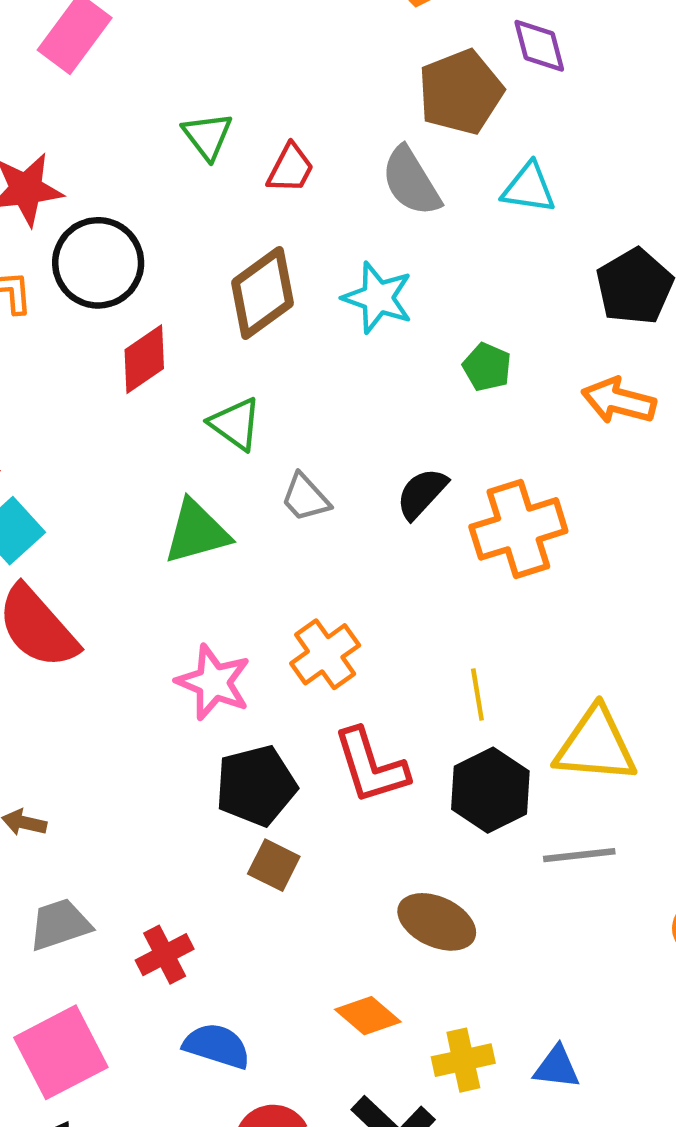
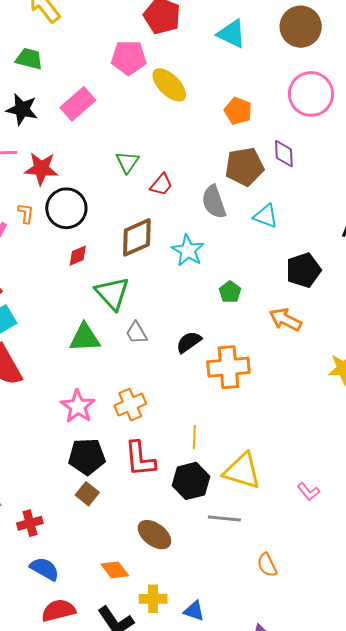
red diamond: (144, 359) -> (78, 256), size x0.7
green triangle: (235, 424) -> (112, 293), size x1.4

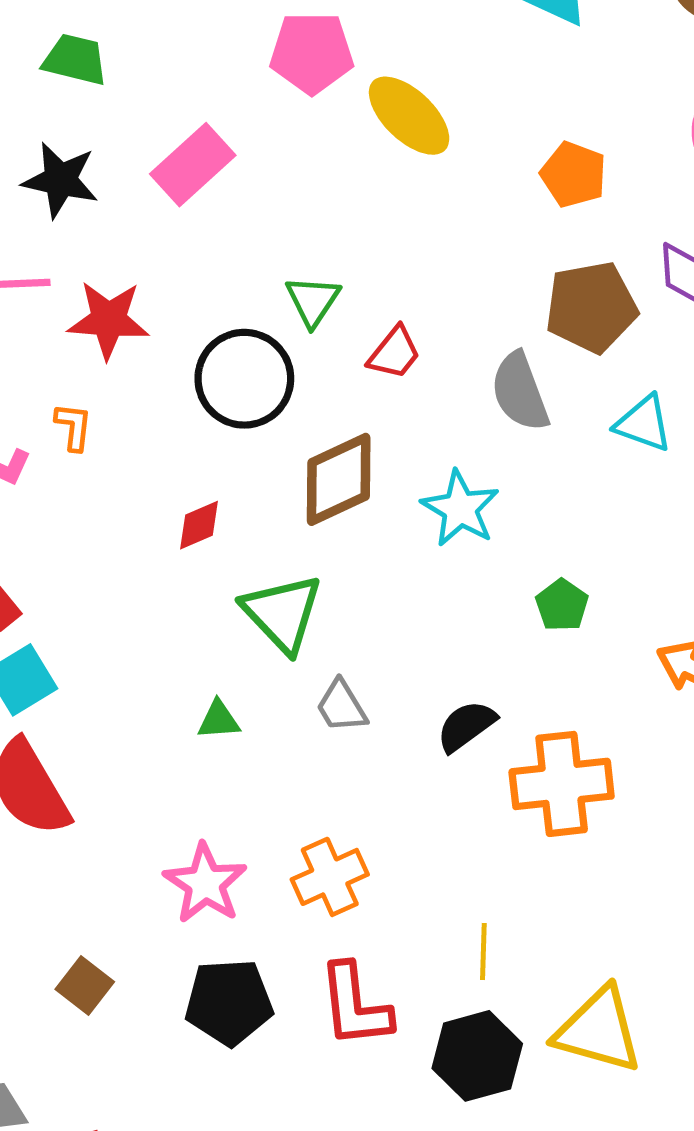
black circle: (66, 208) -> (244, 379), moved
green triangle: (85, 338) -> (219, 720), size x0.6
brown square: (87, 494) -> (85, 986), moved

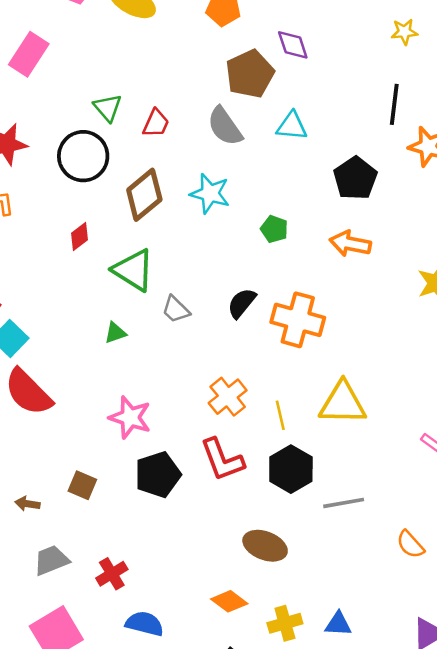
orange cross: (562, 784) -> (298, 320), turned 36
orange cross: (330, 877) -> (228, 397), moved
yellow triangle: (599, 1030) -> (343, 403), moved

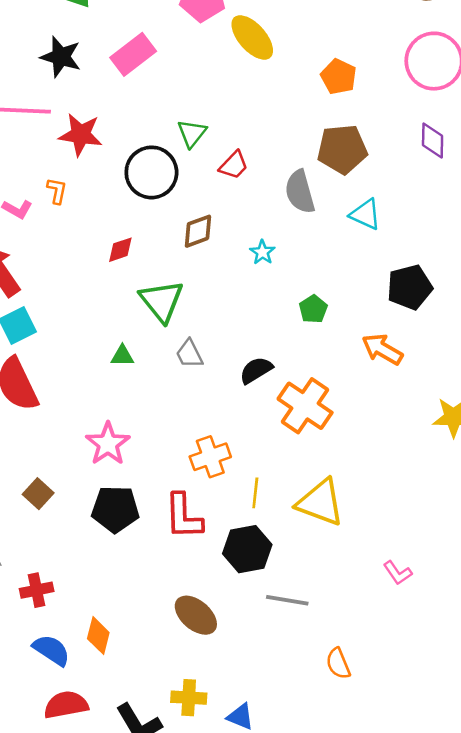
purple diamond: (293, 45) -> (433, 141), moved
cyan star: (210, 193) -> (262, 252), size x0.6
brown diamond: (144, 195) -> (198, 231), size x0.7
orange diamond: (229, 601) -> (98, 636), moved, turned 48

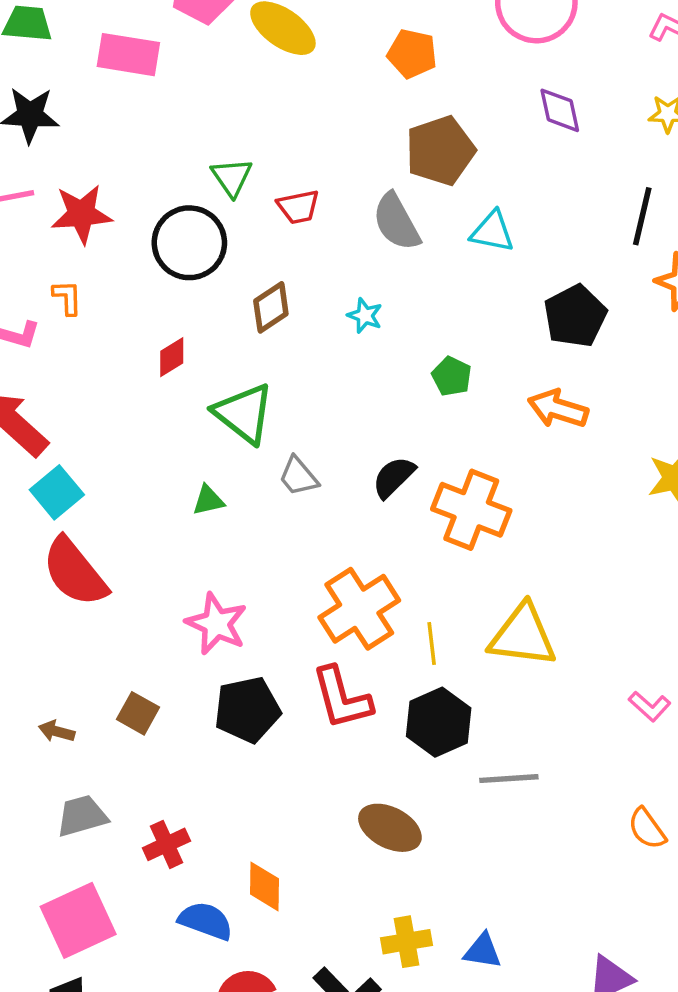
pink rectangle: (133, 54) -> (128, 55), moved, turned 60
red trapezoid: (234, 165) -> (298, 207), turned 48
orange cross: (210, 457) -> (359, 609), size x1.4
orange semicircle: (338, 664) -> (647, 829), moved

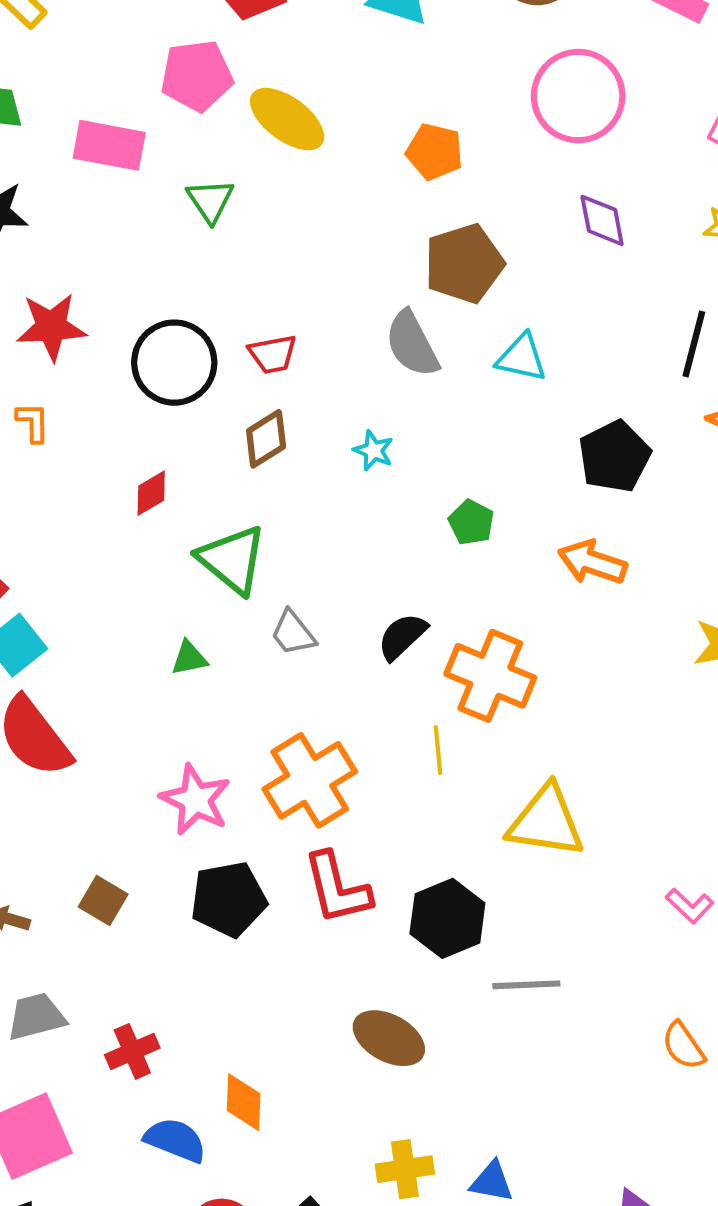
green triangle: (232, 177) -> (210, 201), moved
red trapezoid: (298, 207) -> (273, 354), moved
orange cross: (359, 609) -> (310, 780), moved
yellow line: (432, 644) -> (438, 750), moved

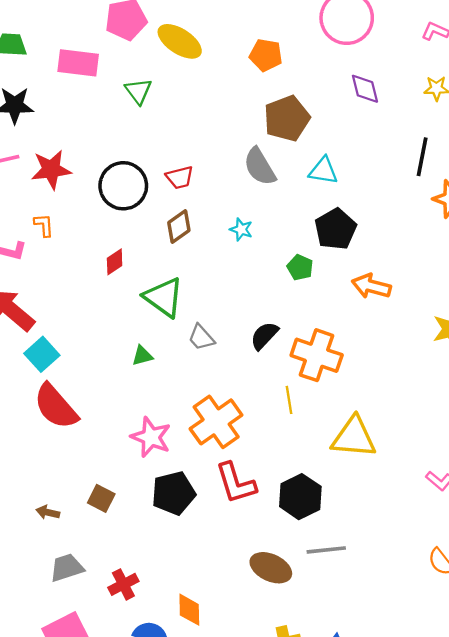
black pentagon: (614, 456) -> (335, 229), moved
gray line: (526, 985) -> (326, 550), moved

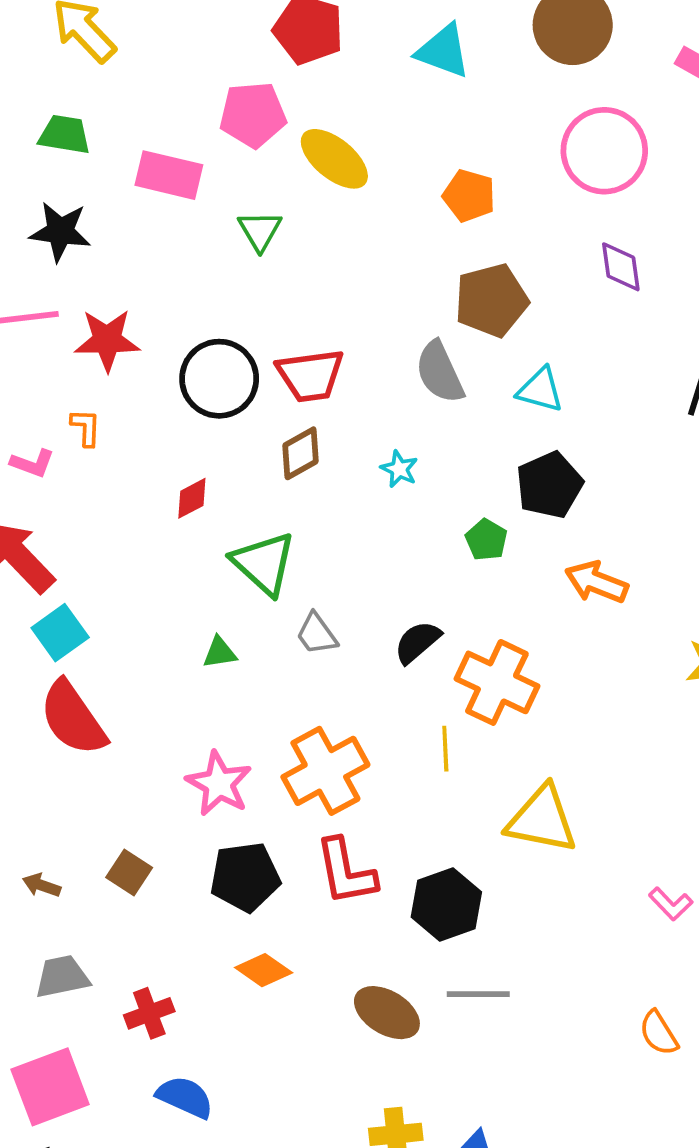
red trapezoid: (180, 177) -> (310, 375), size x1.5
orange diamond: (189, 610) -> (264, 970), moved, turned -60

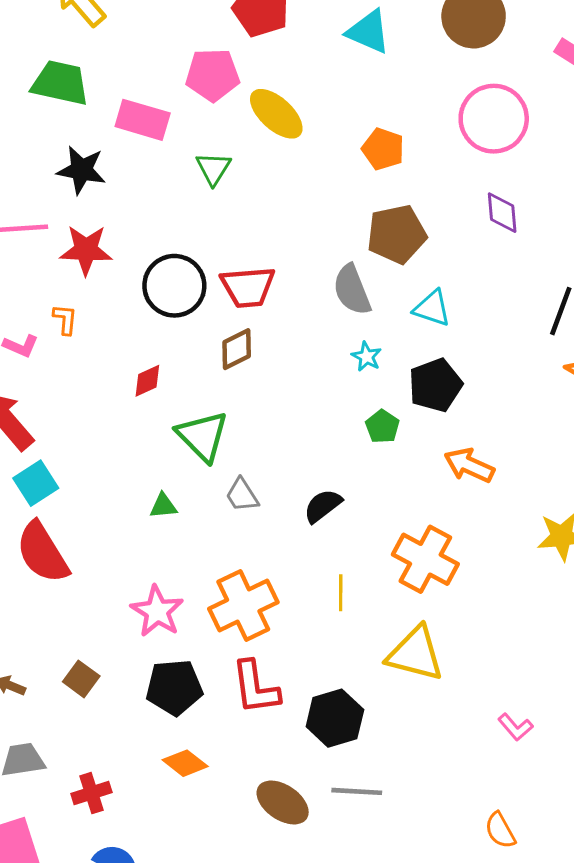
green trapezoid: (65, 135) -> (60, 83), size x1.4
black star: (60, 232) -> (81, 170), moved
cyan star: (399, 469) -> (367, 357), moved
orange cross: (497, 682) -> (425, 559), moved

